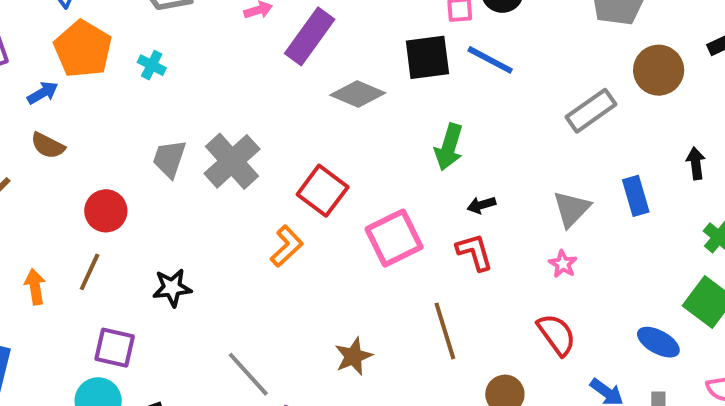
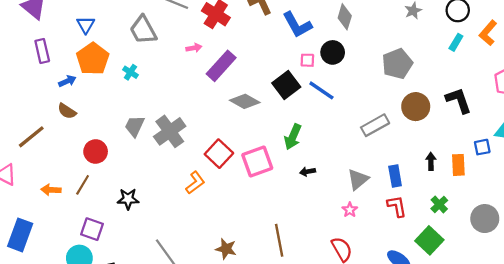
black square: (427, 57) -> (286, 85), turned -36
pink square: (394, 238) -> (257, 161), moved
red L-shape: (475, 252) -> (397, 206), moved
orange arrow: (35, 287) -> (51, 190), turned -84
brown star: (353, 356) -> (226, 249), turned 30

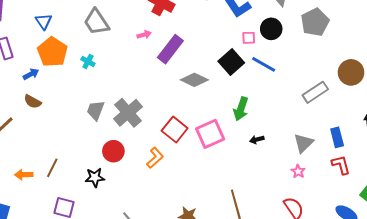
gray pentagon: (397, 64) -> (315, 22), moved
red circle: (96, 152) -> (113, 151), moved

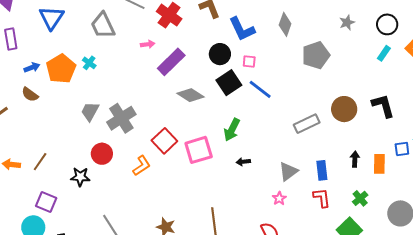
blue triangle: (44, 21) -> (51, 18), size x1.5
black circle: (271, 29) -> (220, 54), moved
orange pentagon: (52, 52) -> (61, 69), moved

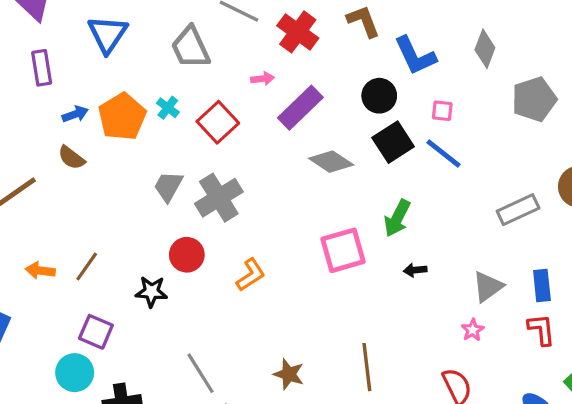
pink square: (249, 61) -> (442, 111), moved
red square: (164, 141) -> (218, 122), moved

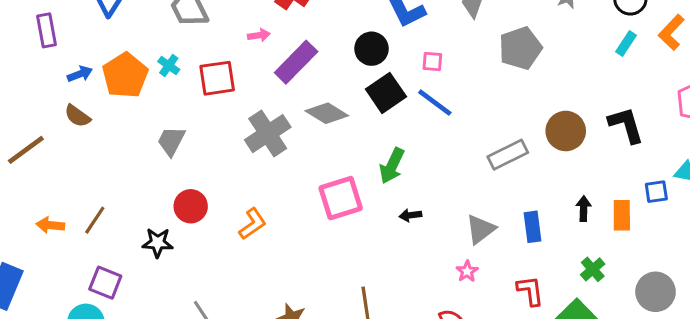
red square: (218, 122) -> (217, 78), turned 36
gray cross: (219, 198) -> (268, 134), moved
red L-shape: (541, 330) -> (530, 291), moved

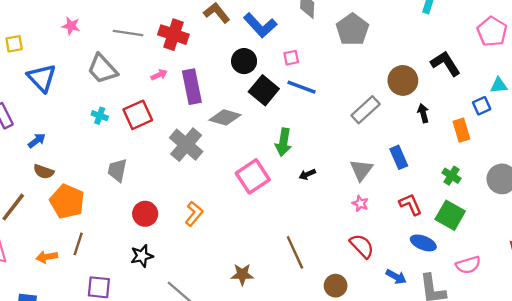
purple rectangle: (296, 62) -> (192, 87), turned -40
orange pentagon: (125, 75) -> (67, 201), moved
black arrow: (584, 209) -> (423, 113), moved
black star: (158, 243) -> (142, 256), moved

